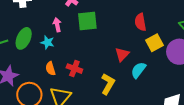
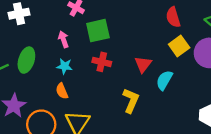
red semicircle: (140, 22) -> (173, 17), moved
cyan star: (47, 42) -> (65, 66), moved
red cross: (74, 69) -> (102, 62), moved

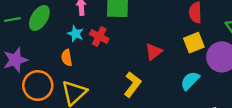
red cross: (102, 62) -> (99, 36), moved
cyan semicircle: (164, 80) -> (190, 81), moved

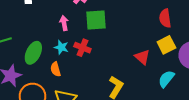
green ellipse: (39, 18) -> (33, 53), moved
red triangle: (154, 52) -> (142, 57), moved, turned -35

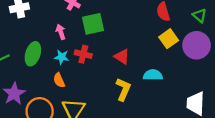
green ellipse: (33, 53) -> (33, 54), moved
red triangle: (142, 57) -> (122, 57), moved
cyan semicircle: (166, 79) -> (153, 75), moved, turned 60

